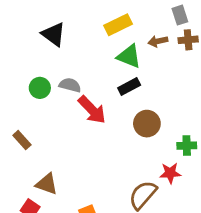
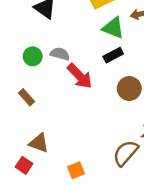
brown rectangle: (22, 140) -> (26, 97), moved

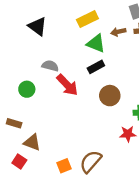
green circle: (33, 56) -> (27, 89), moved
brown rectangle: (26, 97) -> (14, 123), moved, turned -32
brown semicircle: (126, 153) -> (91, 162), moved

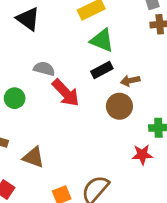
brown arrow: (118, 32) -> (130, 81), moved
brown triangle: (32, 142) -> (33, 157), moved

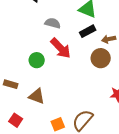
gray semicircle: (44, 69) -> (53, 23), moved
green circle: (15, 98) -> (37, 60), moved

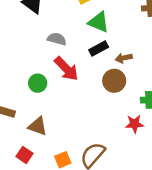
red square: (16, 120) -> (24, 155), moved

